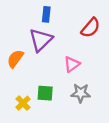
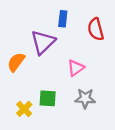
blue rectangle: (46, 14) -> (63, 19), moved
red semicircle: (91, 28) -> (96, 29), turned 125

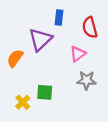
pink triangle: (76, 68) -> (78, 54), moved
gray star: (85, 98) -> (87, 80), moved

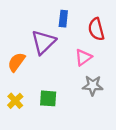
yellow cross: (23, 102) -> (15, 101), moved

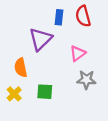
red semicircle: (96, 29) -> (83, 16), moved
orange semicircle: (16, 62) -> (21, 68), moved, turned -48

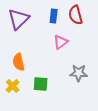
purple triangle: (40, 39) -> (19, 19), moved
pink triangle: (78, 53) -> (61, 42), moved

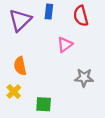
blue rectangle: (54, 16) -> (49, 12), moved
green square: (41, 84) -> (44, 104), moved

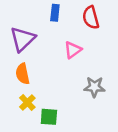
purple triangle: (20, 20) -> (23, 39), moved
yellow cross: (14, 91) -> (27, 102), moved

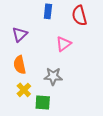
purple triangle: (23, 39) -> (20, 34), size x0.7
gray star: (94, 87) -> (53, 76), moved

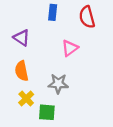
purple triangle: (20, 34) -> (22, 38), turned -42

